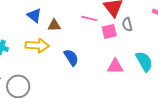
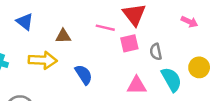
blue triangle: (34, 15) -> (25, 22), moved
gray semicircle: (127, 24) -> (156, 52), moved

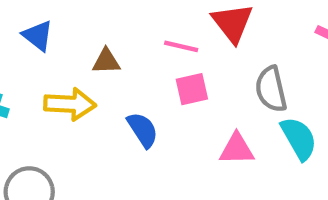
pink square: (129, 43) -> (192, 89), moved
gray semicircle: (156, 52) -> (271, 89), size x1.5

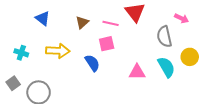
brown triangle: (106, 61) -> (82, 22), moved, turned -40
pink square: (192, 89) -> (107, 44), moved
gray semicircle: (271, 89) -> (164, 37), moved

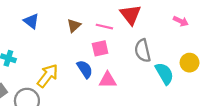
gray semicircle: (164, 37) -> (143, 51), moved
yellow arrow: (58, 51) -> (48, 76), moved, turned -55
pink triangle: (137, 72) -> (108, 80), moved

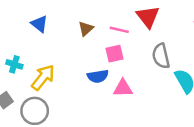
blue semicircle: (85, 69) -> (98, 76), turned 114
yellow arrow: (48, 76) -> (43, 77), moved

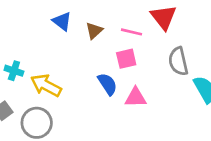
blue triangle: (39, 24) -> (62, 21), moved
blue semicircle: (98, 76) -> (107, 84), turned -114
yellow arrow: (43, 77) -> (46, 85), turned -100

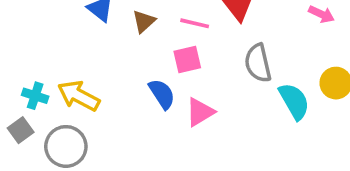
cyan cross: (14, 71) -> (35, 96), moved
pink triangle: (136, 97) -> (200, 112), turned -30

